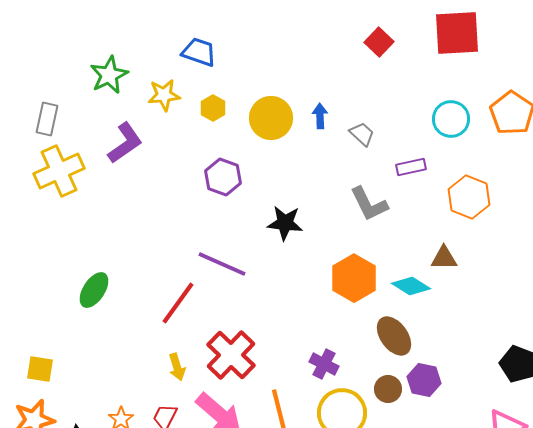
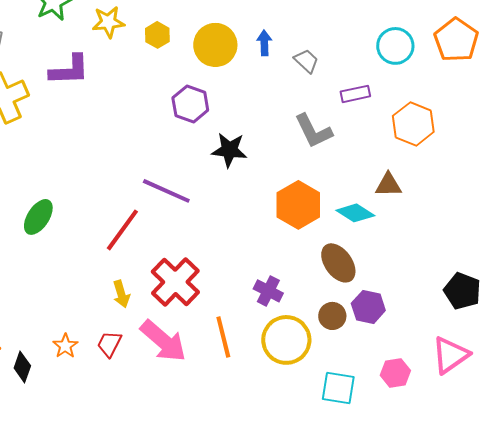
purple L-shape: (125, 143) -> (69, 70), turned 33
purple hexagon: (223, 177) -> (190, 104), moved

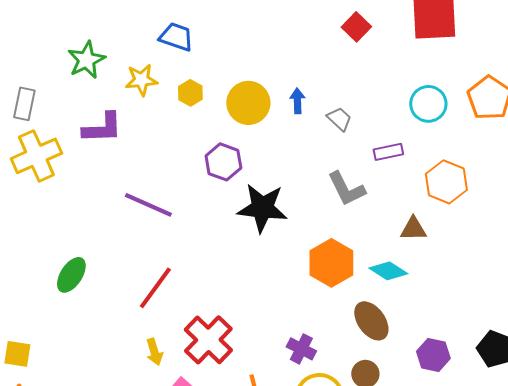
black star: (229, 150) -> (262, 208), size x1.4
brown triangle: (388, 185) -> (413, 229), moved
purple line: (166, 191) -> (148, 205), moved
purple hexagon: (368, 307) -> (433, 355), moved

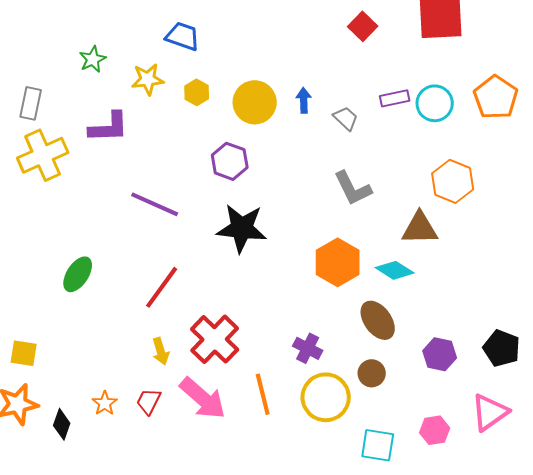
green star: (86, 60) -> (93, 59), size x0.7
purple rectangle: (388, 152) -> (395, 98), moved
black star: (262, 208) -> (242, 228), moved
brown triangle: (413, 229) -> (420, 228), size x1.4

